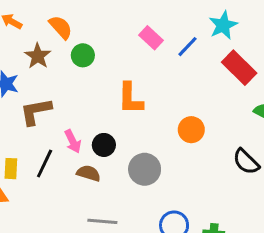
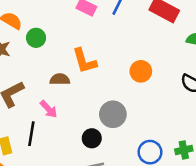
black circle: (104, 145) -> (92, 138), moved
brown semicircle: (89, 173) -> (60, 79), moved

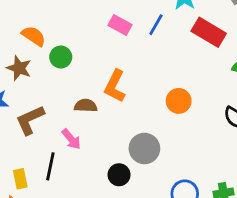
orange L-shape: (84, 61) -> (115, 86), turned 40

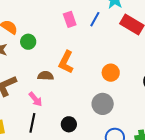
pink rectangle: (120, 25) -> (70, 19), turned 42
gray circle: (144, 148) -> (103, 104), moved
black line: (50, 166) -> (32, 123), moved

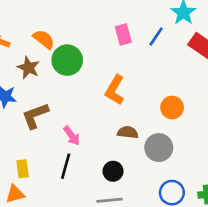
green circle: (28, 42) -> (67, 60), size x1.5
brown semicircle: (46, 76) -> (128, 132), moved

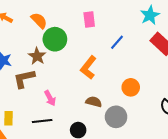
pink rectangle: (123, 35) -> (89, 20), moved
blue line: (156, 36) -> (117, 42), moved
brown star: (28, 68) -> (37, 56), moved
black line: (66, 166) -> (42, 121), turned 60

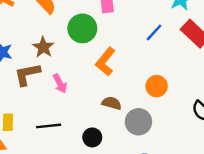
green circle: (55, 39) -> (82, 28), moved
blue line: (117, 42) -> (154, 32), moved
pink arrow: (50, 98) -> (60, 84), moved

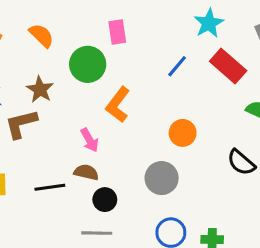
pink arrow: (60, 84) -> (90, 140), moved
brown semicircle: (112, 103) -> (86, 172), moved

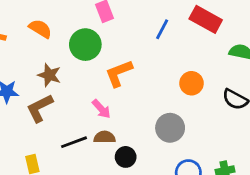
orange L-shape: (118, 105) -> (119, 73), turned 44
orange circle: (183, 133) -> (191, 83), moved
black line: (50, 187) -> (74, 142), moved

